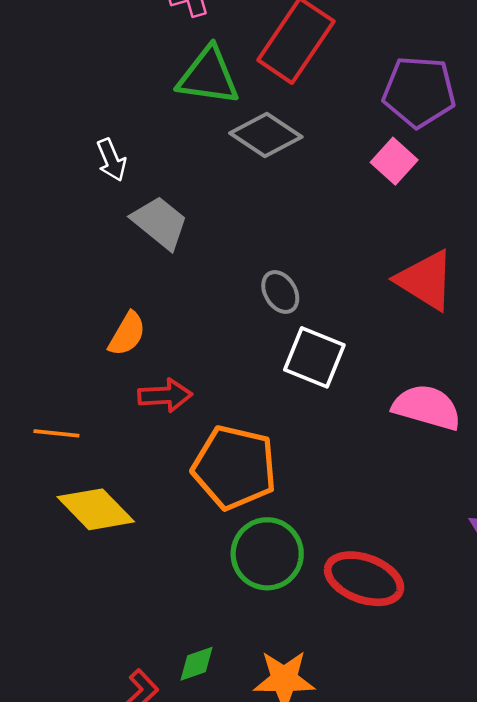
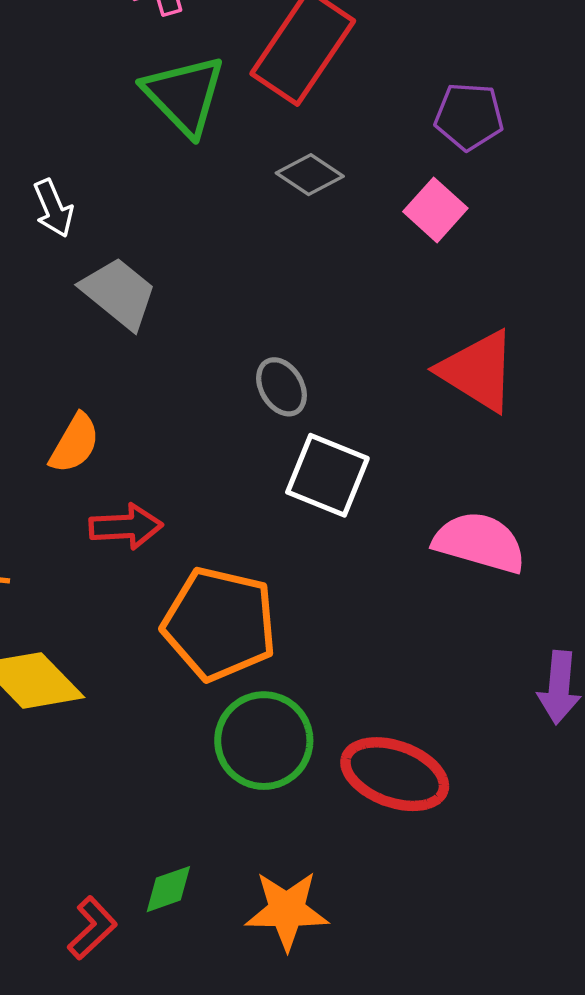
green triangle: (208, 76) -> (184, 95), turned 38
purple pentagon: (419, 92) -> (469, 116), size x0.7
gray diamond: (266, 135) -> (310, 175), moved, size x0.7

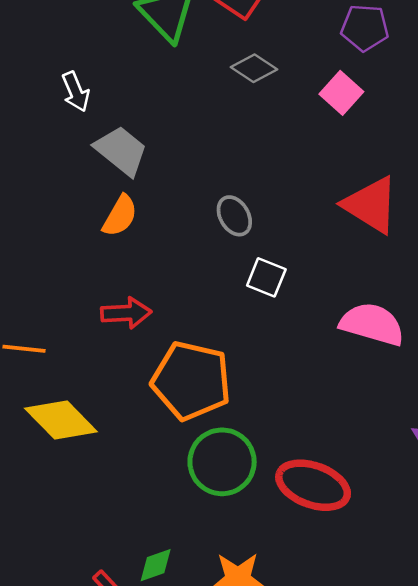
orange semicircle: (75, 443) -> (120, 216), moved
white square: (327, 475) -> (266, 277), size x0.7

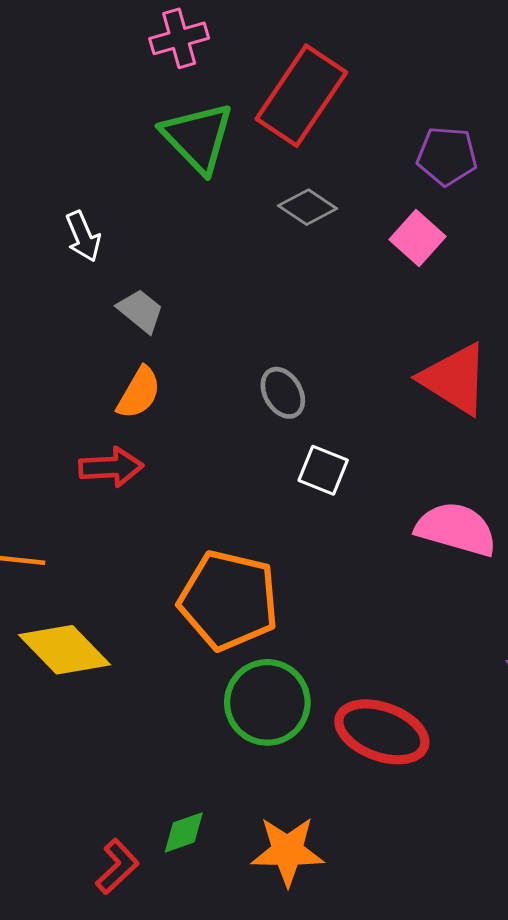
gray trapezoid: (121, 151) -> (140, 311), size x0.7
red arrow: (126, 313) -> (111, 467), moved

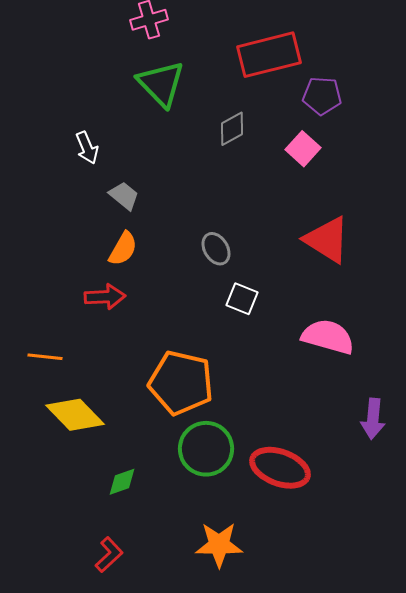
red rectangle: (301, 96) -> (269, 55), moved, turned 42
gray diamond: (308, 207) -> (232, 129), turned -63
green diamond: (184, 832) -> (122, 482), moved

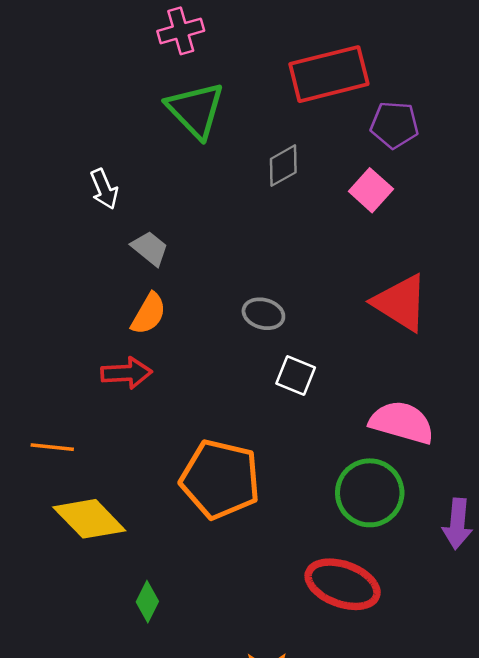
gray ellipse: (216, 249) -> (263, 314), turned -44
green circle: (206, 449) -> (370, 493), moved
green diamond: (122, 482) -> (147, 602), turned -44

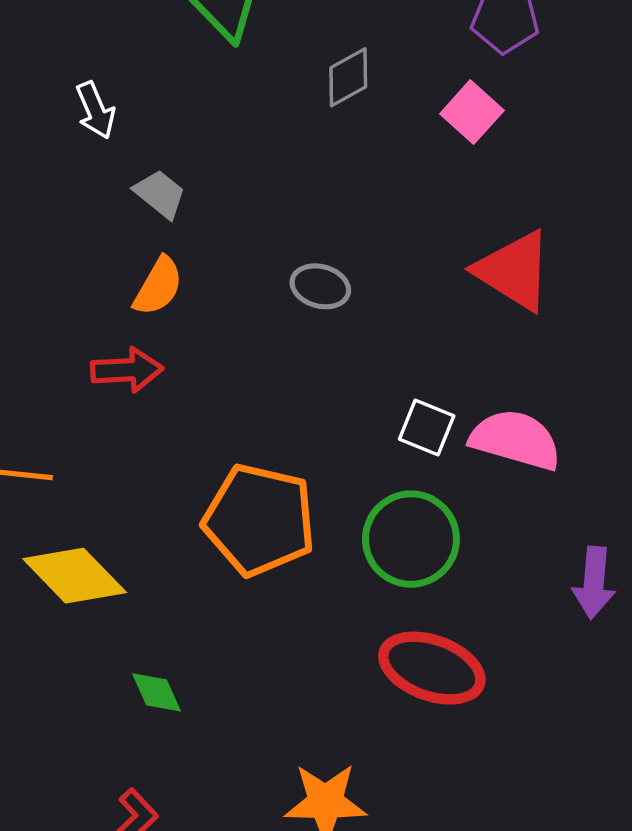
white square: (296, 376) -> (427, 428), moved
green circle: (370, 493) -> (411, 539), moved
green diamond: (147, 602) -> (156, 692), turned -51

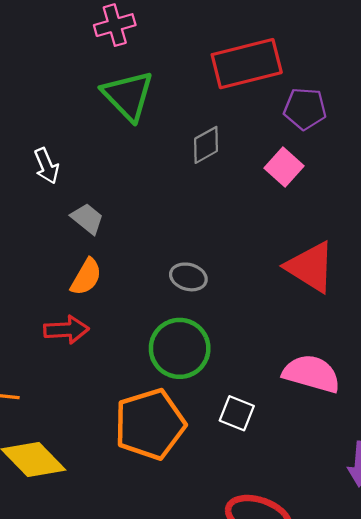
white square: (427, 428) -> (237, 413), moved
orange pentagon: (259, 520) -> (150, 424), turned -30
green circle: (411, 539) -> (180, 348), moved

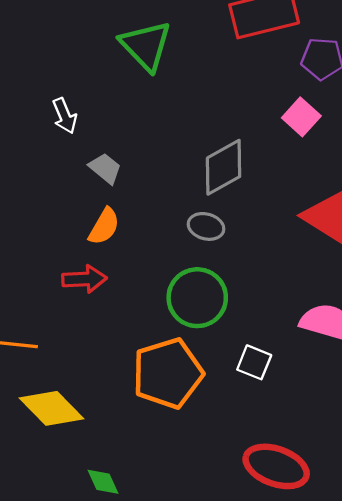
gray diamond: (206, 145) -> (224, 167), moved, size x1.5

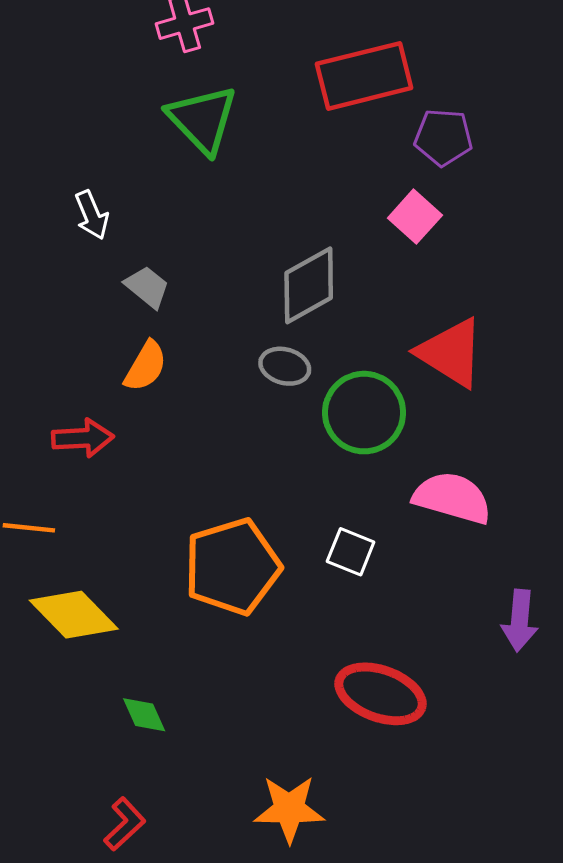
red arrow: (84, 279) -> (83, 438), moved
green circle: (197, 298) -> (364, 413), moved

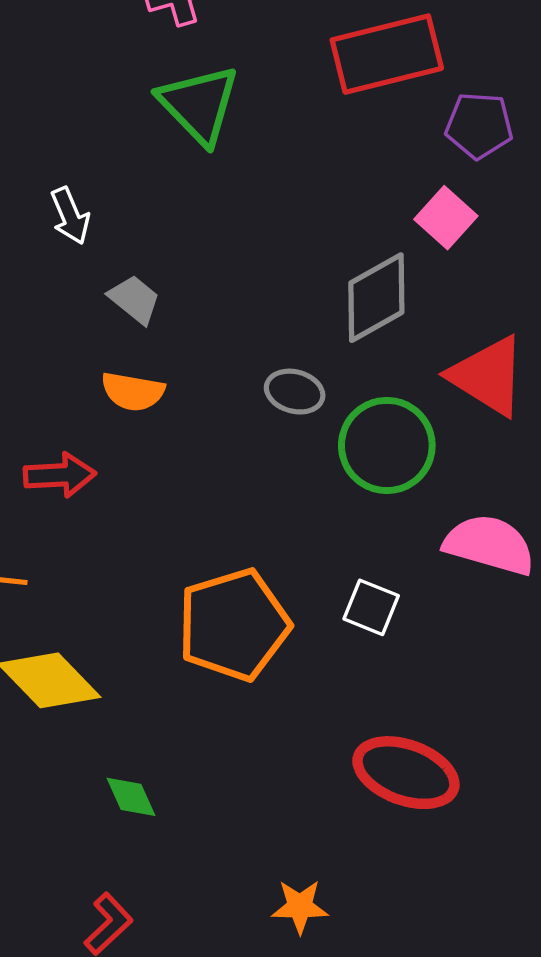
gray diamond: (309, 285) -> (376, 298), moved
orange semicircle: (146, 366) -> (133, 392), turned 70
orange star: (289, 809) -> (300, 907), size x0.7

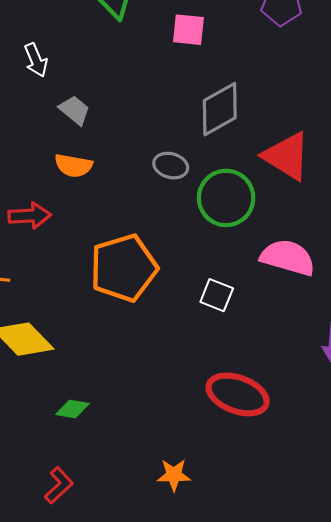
pink square: (446, 218) -> (188, 30), moved, turned -36
orange pentagon: (234, 625) -> (124, 268), moved
green diamond: (131, 797) -> (72, 409), turned -56

